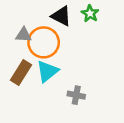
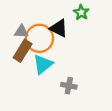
black triangle: (61, 16) -> (59, 28), moved
brown rectangle: (21, 73) -> (23, 51), moved

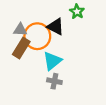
cyan triangle: (43, 64) -> (52, 61), moved
gray cross: (69, 86) -> (54, 81), moved

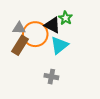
green star: (77, 12) -> (65, 18), moved
cyan triangle: (52, 61) -> (59, 45), moved

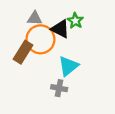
gray triangle: (19, 28) -> (35, 18), moved
cyan triangle: (59, 45) -> (68, 66), moved

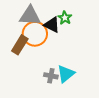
gray triangle: (35, 18) -> (30, 16), size x1.6
cyan triangle: (68, 66) -> (66, 74), moved

